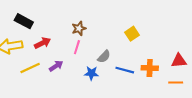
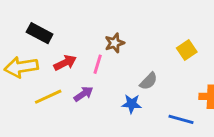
pink line: (77, 47) -> (98, 64), moved
blue line: (125, 70) -> (181, 119), moved

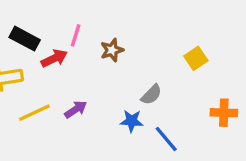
red arrow: (65, 63) -> (54, 58), moved
pink line: (98, 64) -> (76, 35), moved
blue line: (181, 119) -> (166, 139), moved, turned 35

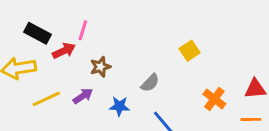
brown star: (112, 50) -> (100, 67), moved
orange cross: (224, 113) -> (214, 99), turned 35
blue star: (132, 121) -> (119, 106), moved

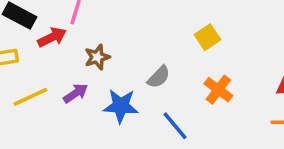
orange cross: (214, 99) -> (218, 90), moved
blue star: (119, 106) -> (121, 106), size x1.4

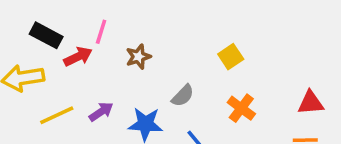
brown star: (97, 57) -> (138, 57), moved

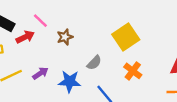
pink line: (101, 32) -> (40, 21), turned -63
yellow square: (231, 57) -> (126, 37), size x1.6

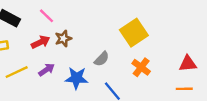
red arrow: (25, 37) -> (41, 42), moved
brown star: (65, 37) -> (63, 39), moved

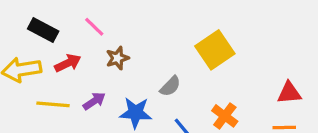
red arrow: (41, 42) -> (68, 63), moved
orange cross: (141, 67) -> (225, 116), moved
yellow line: (17, 72) -> (53, 104), turned 30

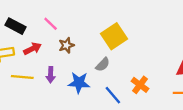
yellow square: (215, 50) -> (114, 36), moved
purple arrow: (94, 101) -> (51, 75), turned 126

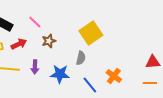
gray semicircle: (103, 65) -> (81, 58), turned -32

